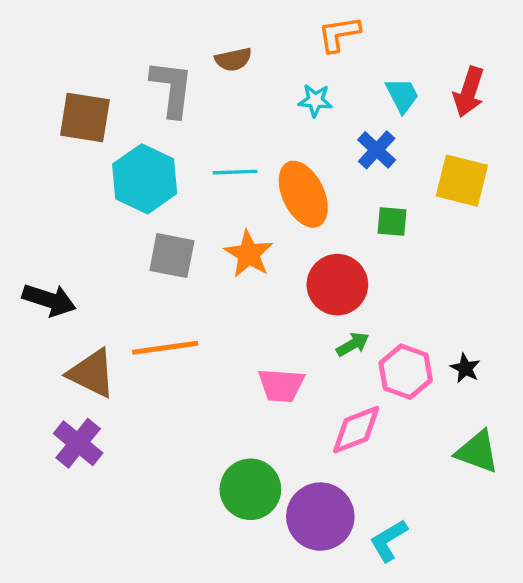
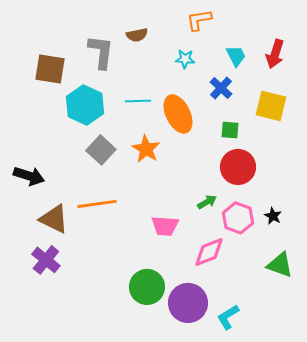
gray square: (172, 256) -> (101, 150), turned 32
red circle: (337, 285) -> (238, 167), moved

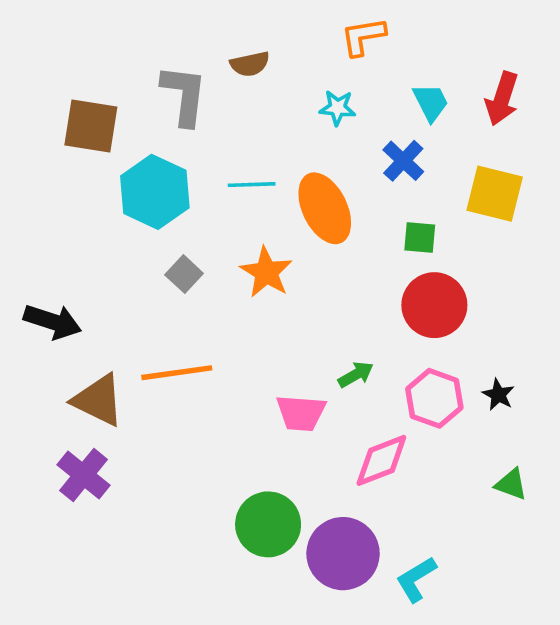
gray square: (101, 150) -> (184, 274), size x0.7
green arrow: (207, 202) -> (356, 375), moved
green triangle: (280, 265) -> (511, 484), size x0.7

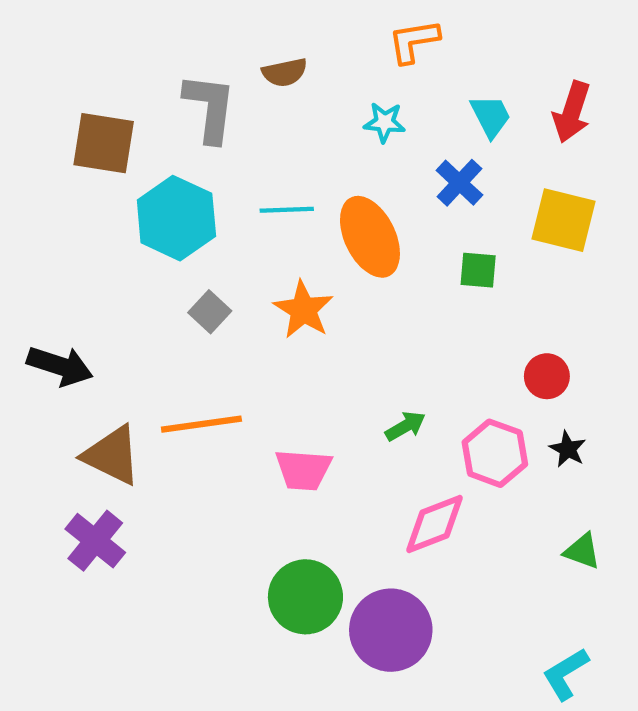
red circle: (434, 305) -> (547, 376), moved, size x0.6
pink trapezoid: (301, 413) -> (303, 470), moved
cyan L-shape: (416, 579) -> (566, 674), moved

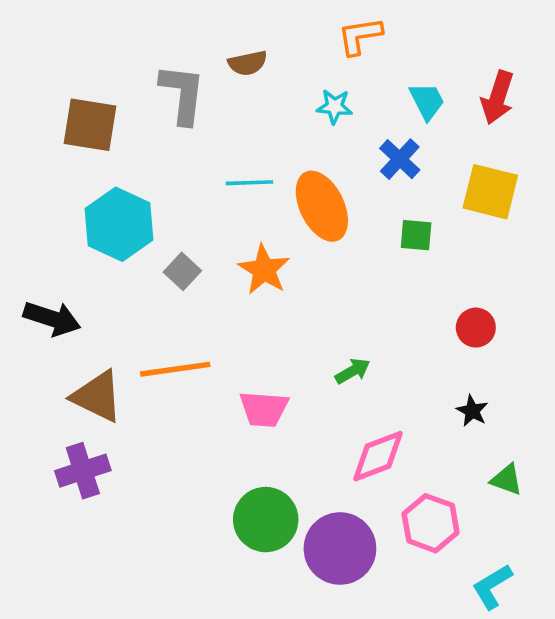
cyan hexagon: (176, 218) -> (119, 224), moved
black star: (568, 449) -> (472, 411), moved
pink hexagon: (495, 453) -> (431, 523), moved
purple cross: (95, 541) -> (83, 471), turned 33

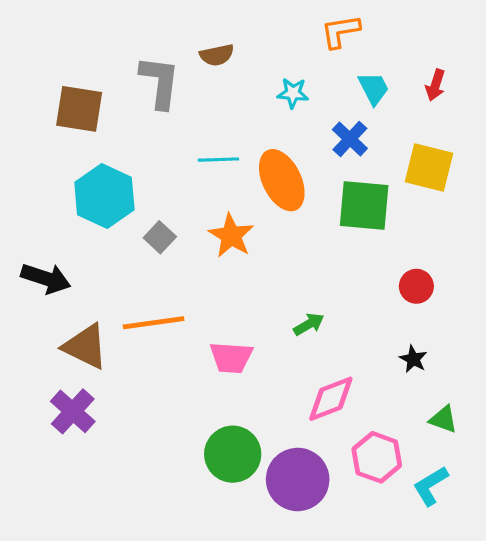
orange L-shape: (360, 36) -> (340, 31), moved
red arrow: (498, 98) -> (435, 85), size x0.7
green square: (416, 235) -> (364, 206), size x1.8
purple cross: (83, 471) -> (73, 411), turned -30
cyan L-shape: (492, 587) -> (431, 486), moved

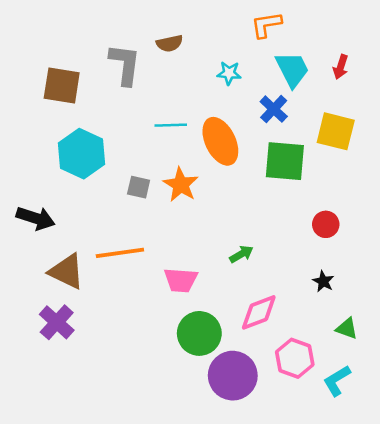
cyan trapezoid: (374, 88) -> (292, 69), size x1.4
gray square: (160, 237) -> (139, 187), moved, turned -30
green circle: (233, 454) -> (199, 333), moved

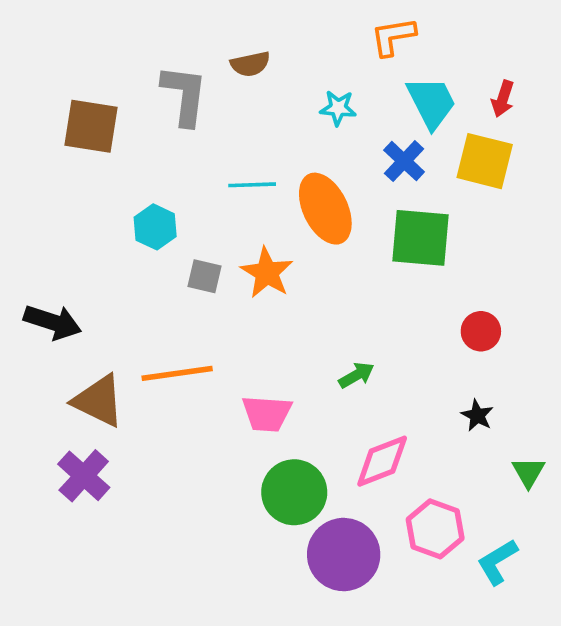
yellow square: (336, 131) -> (485, 161), moved
cyan hexagon: (82, 154) -> (155, 227), moved, size x0.6
green triangle: (347, 328) -> (528, 472), moved, turned 40

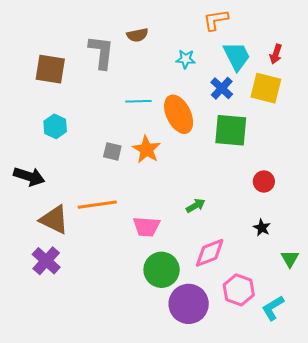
cyan hexagon: (155, 227) -> (55, 126), moved

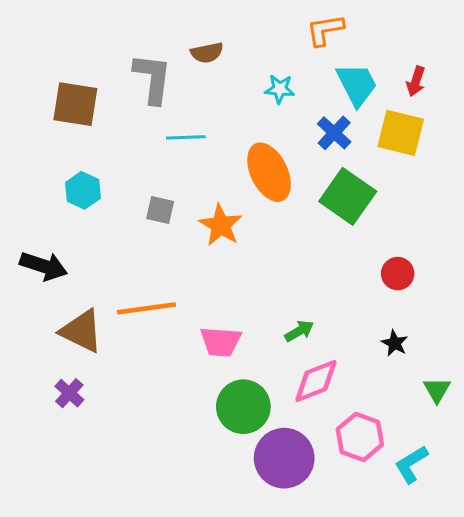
cyan line: (138, 101) -> (186, 137), moved
green square: (231, 130) -> (348, 196), turned 30
gray square: (112, 151) -> (160, 210), moved
green arrow: (196, 206) -> (299, 331), moved
purple cross: (46, 261) -> (69, 393), size x0.7

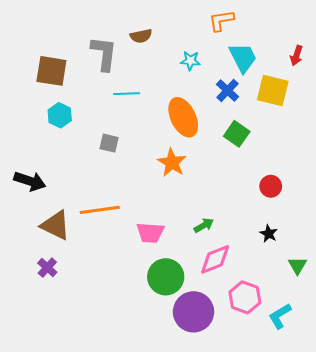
red arrow: (416, 81) -> (296, 56), moved
cyan hexagon: (83, 190) -> (60, 115), moved
green square: (348, 196) -> (237, 134), size x0.7
orange star: (221, 225) -> (172, 163), moved

